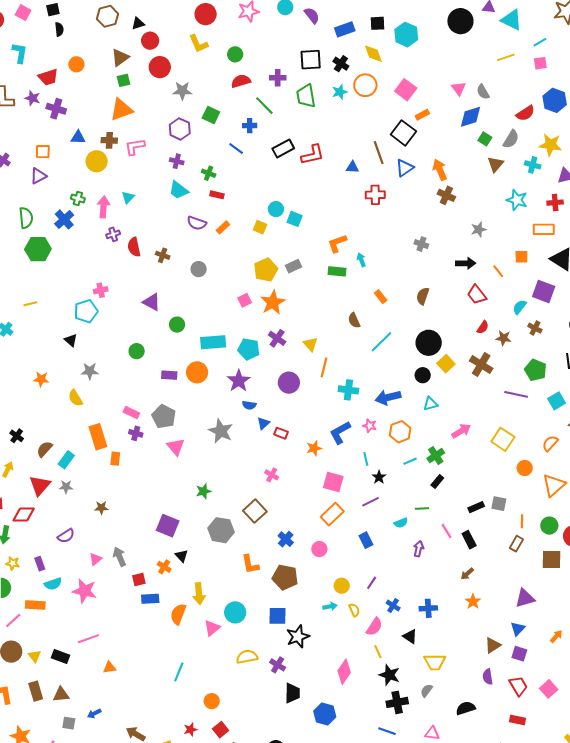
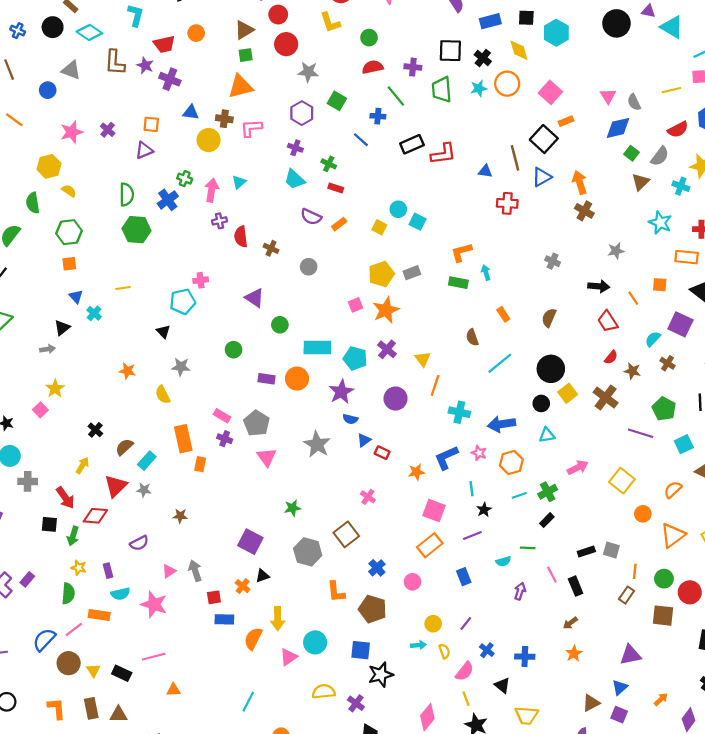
yellow line: (506, 57) -> (671, 90), moved
black triangle: (182, 556) -> (262, 576), turned 48

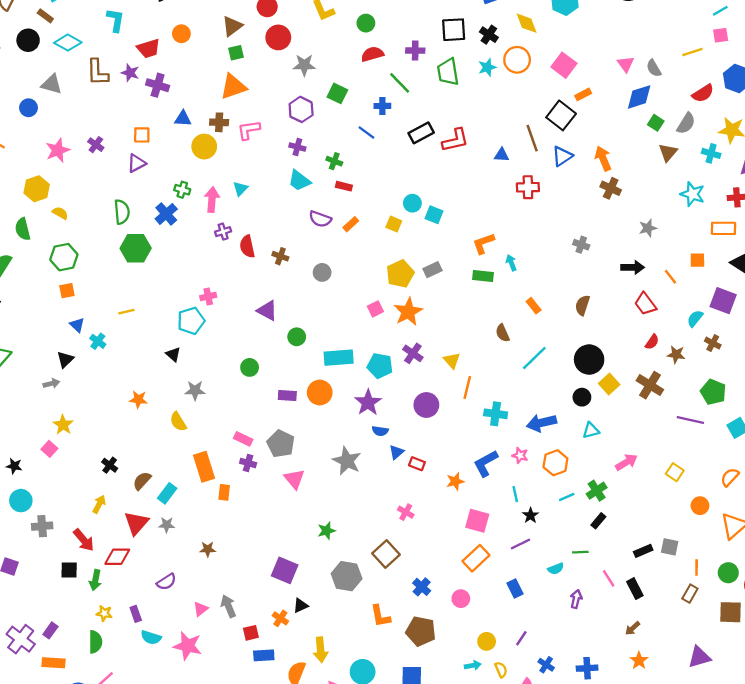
yellow square: (622, 481) -> (675, 472), size x0.7
cyan semicircle: (120, 594) -> (151, 637), turned 36
orange rectangle: (99, 615) -> (54, 663), moved

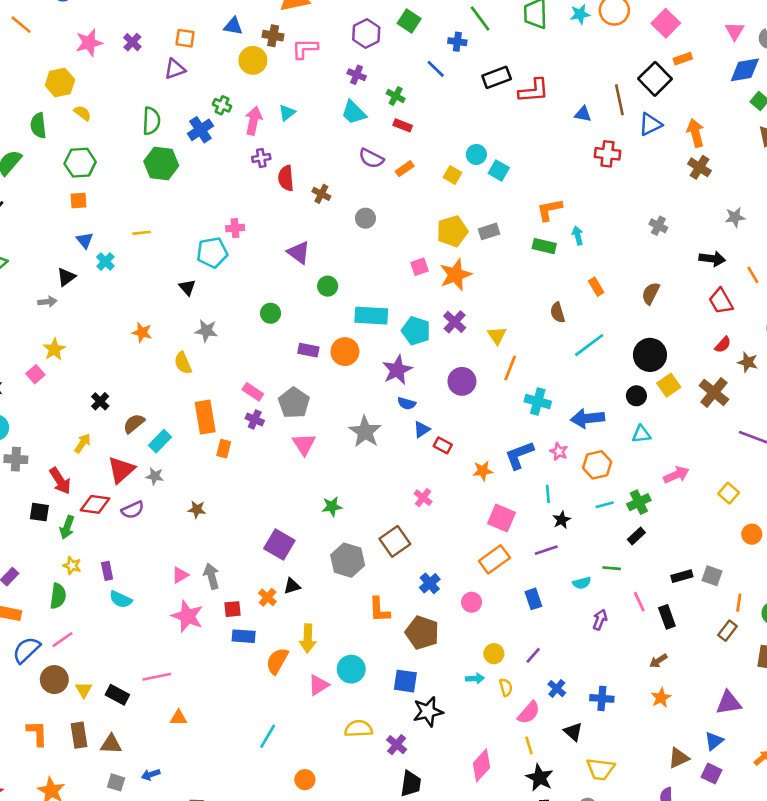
purple semicircle: (166, 582) -> (133, 510), moved
pink star: (188, 646) -> (187, 616), moved

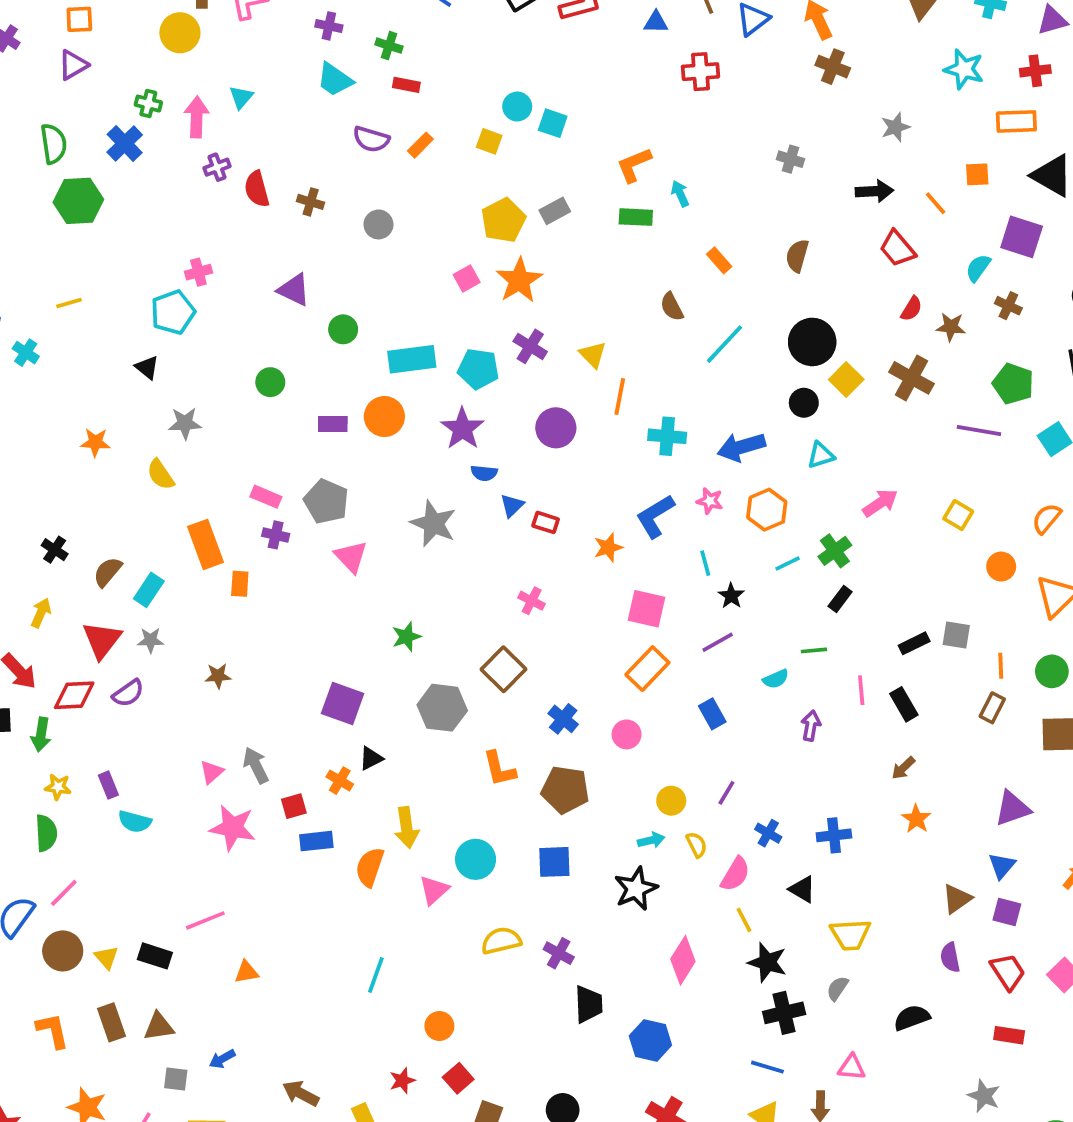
pink line: (639, 602) -> (861, 690), turned 30
black star: (428, 712) -> (636, 889), moved

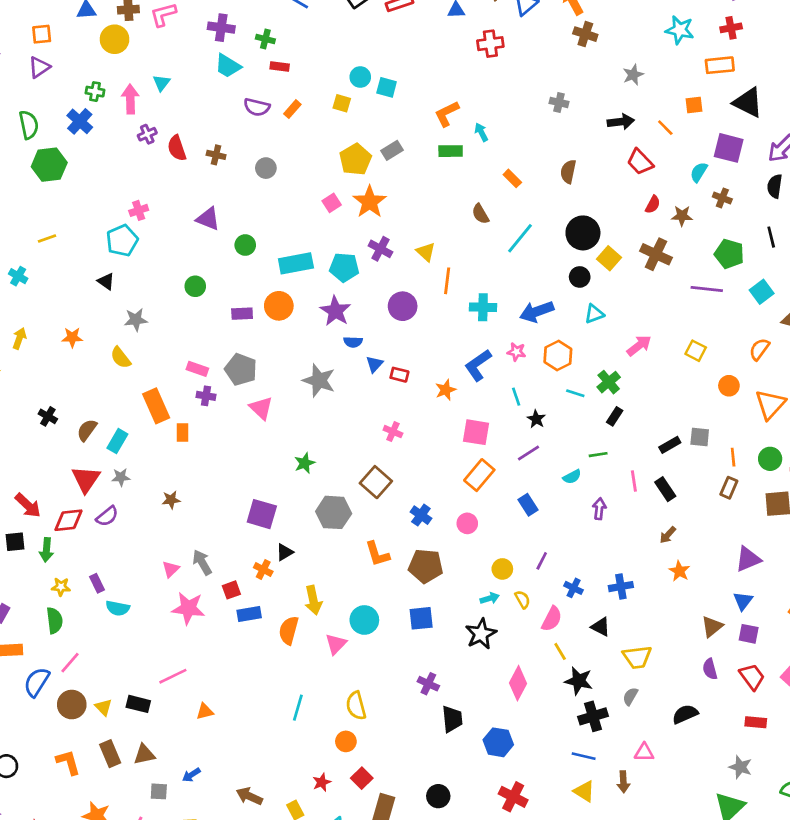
purple cross: (329, 26) -> (221, 28), size x1.4
cyan line: (788, 564) -> (575, 393), turned 48
yellow arrow: (41, 613) -> (19, 338), moved
yellow semicircle: (501, 941) -> (356, 706), moved, turned -88

